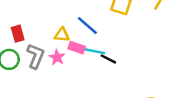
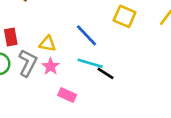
yellow triangle: (62, 35) -> (47, 44), moved
pink rectangle: (77, 48) -> (67, 95), moved

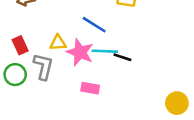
pink star: (51, 66) -> (80, 52), moved, size x1.5

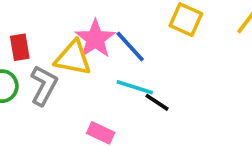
yellow triangle: (58, 43) -> (73, 58), size x1.5
pink star: (80, 52) -> (95, 39), moved

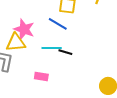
blue line: (130, 47) -> (58, 24), moved

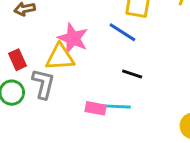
cyan line: (52, 48) -> (116, 106), moved

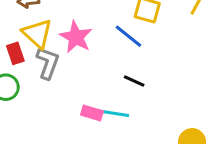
yellow triangle: (60, 57) -> (37, 33), moved, turned 40
gray L-shape: (43, 84) -> (48, 63), moved

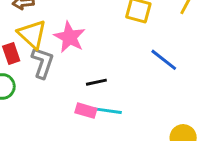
blue line: (128, 36) -> (164, 60), moved
black line: (134, 81) -> (96, 82), moved, turned -36

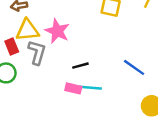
yellow triangle: (32, 34) -> (27, 30), turned -45
blue line: (164, 60) -> (134, 67), moved

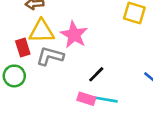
gray L-shape: (37, 52) -> (50, 56), turned -95
black line: (80, 66) -> (96, 74), turned -35

